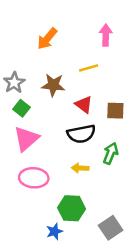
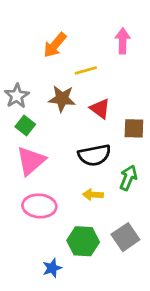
yellow line: (89, 68) -> (86, 70), moved
red triangle: (84, 105) -> (100, 109), moved
gray square: (111, 228) -> (125, 237), moved
blue star: (54, 231) -> (52, 268), moved

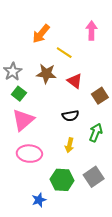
yellow line: (86, 70) -> (64, 53), turned 49
brown square: (134, 128) -> (100, 96), turned -35
black semicircle: (94, 155) -> (70, 116), size x0.7
yellow arrow: (93, 195) -> (69, 145), turned -80

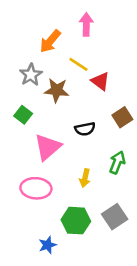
pink arrow: (92, 31) -> (86, 24), moved
gray star: (13, 72) -> (31, 75), moved
red triangle: (75, 81) -> (100, 81), moved
black semicircle: (70, 116) -> (85, 129), moved
pink triangle: (23, 120) -> (48, 147), moved

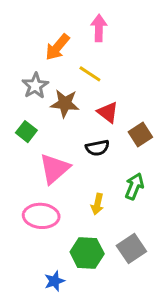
red triangle: (100, 81) -> (108, 112), moved

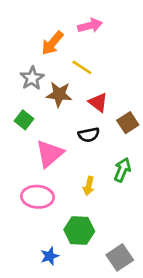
pink arrow: (99, 28) -> (90, 26), turned 75
gray square: (131, 248) -> (120, 257), moved

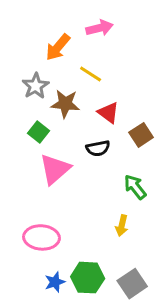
green square: (24, 120) -> (39, 132), moved
green arrow: (122, 170) -> (135, 187), turned -60
yellow arrow: (89, 186) -> (122, 226), moved
pink ellipse: (37, 197) -> (41, 237), moved
green hexagon: (79, 230) -> (88, 278), moved

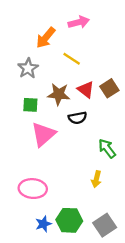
brown star: (65, 104) -> (59, 94), moved
green square: (39, 132) -> (30, 105), turned -35
brown square: (141, 135) -> (109, 88), moved

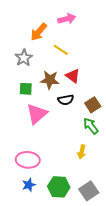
brown square: (109, 88) -> (93, 105), moved
blue star: (43, 224) -> (29, 185), moved

